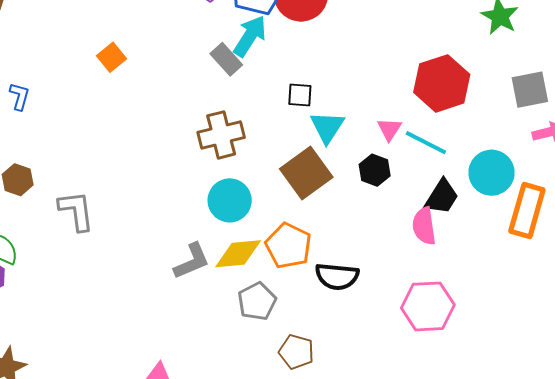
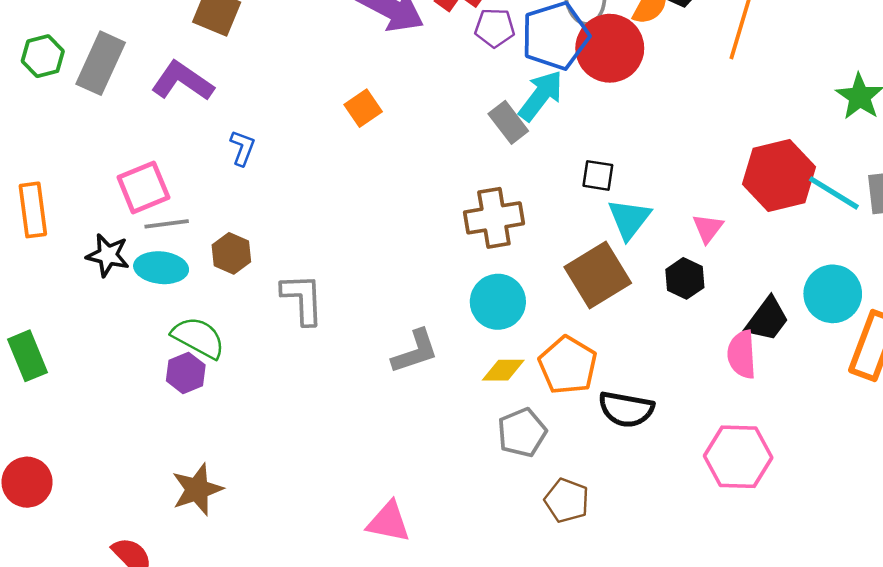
cyan line: (426, 143) -> (834, 193), moved
yellow diamond: (238, 254) -> (503, 370), size x0.7
gray L-shape: (192, 261) -> (415, 352), moved

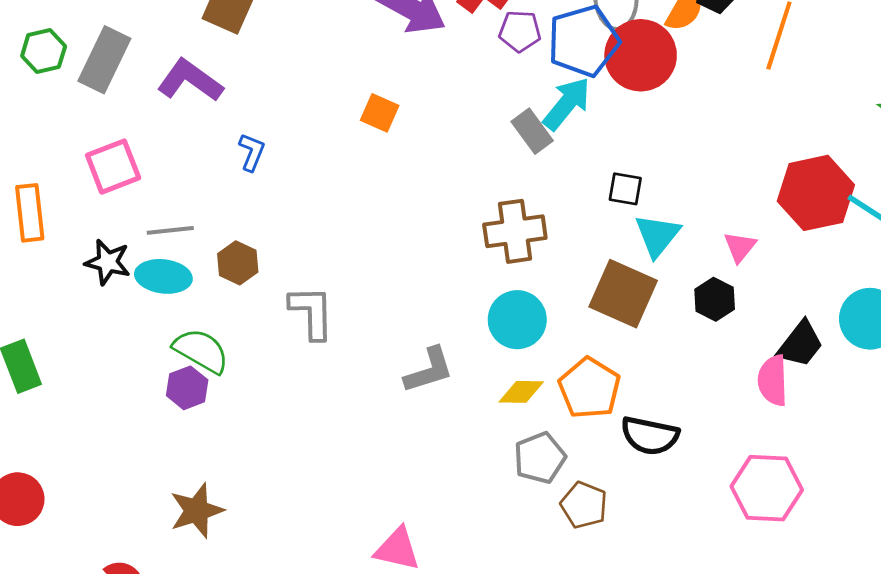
orange square: (363, 108) -> (380, 113), turned -33
pink square: (143, 187) -> (113, 167), moved
brown square: (598, 275) -> (623, 294), turned -36
brown pentagon: (567, 501) -> (584, 505), moved

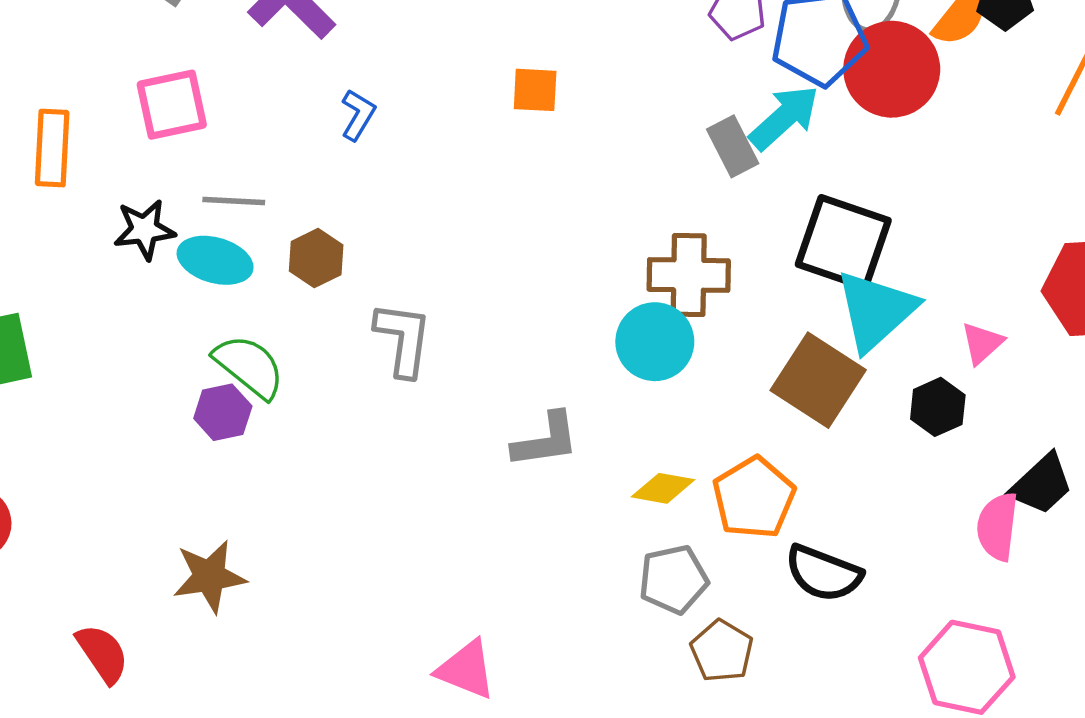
orange square: (380, 113) -> (535, 90), turned -30
black square: (625, 189) -> (843, 242), size x2.0
cyan triangle: (657, 235) -> (876, 311), size x1.4
black star: (108, 262) -> (144, 230), turned -30
cyan circle: (517, 320) -> (655, 342), moved

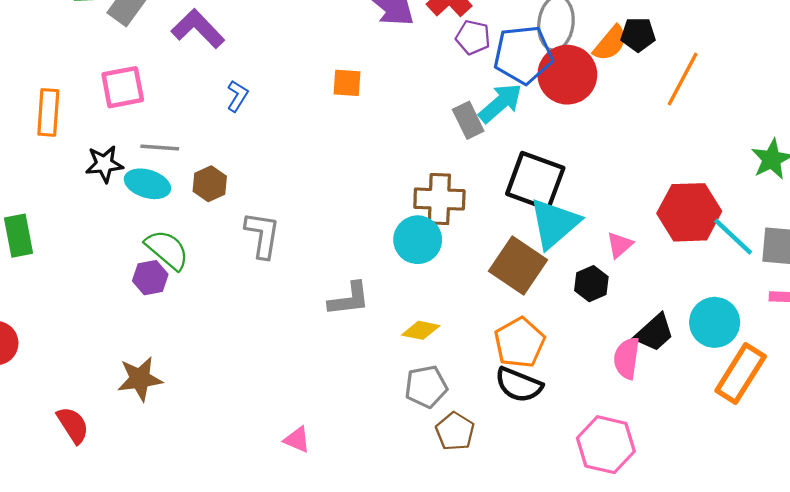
orange pentagon: (754, 498) -> (520, 343), moved
pink triangle: (466, 670) -> (297, 440), size x0.7

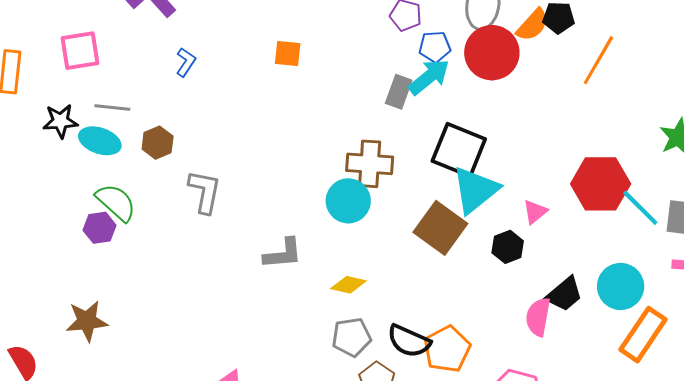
blue pentagon: (523, 55) -> (435, 47), moved, size x0.6
gray rectangle: (468, 120) -> (399, 92), turned 44
orange pentagon: (520, 343) -> (447, 349), moved
black semicircle: (519, 385) -> (409, 341), moved

